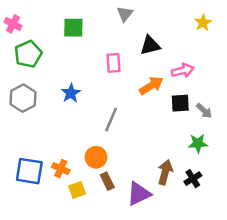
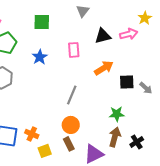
pink arrow: (183, 70) -> (129, 34), moved
blue star: (71, 93) -> (40, 57), moved
green star: (198, 143) -> (117, 114), moved
orange circle: (96, 157) -> (71, 125), moved

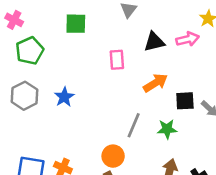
blue star: (40, 57) -> (64, 97), moved
gray line: (72, 95) -> (134, 125), moved
green star: (117, 114) -> (167, 129), moved

